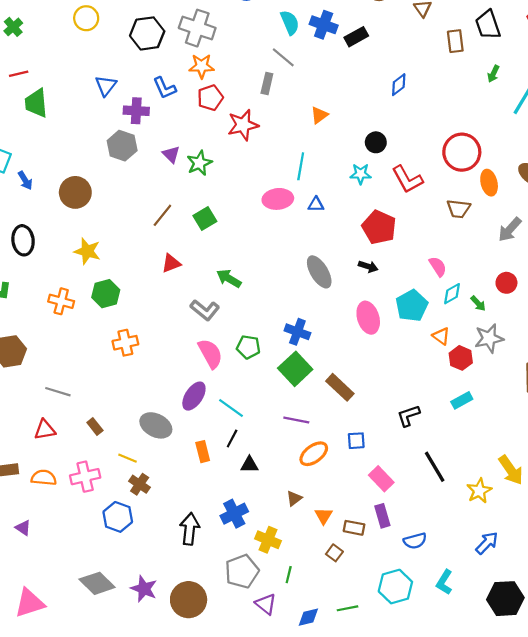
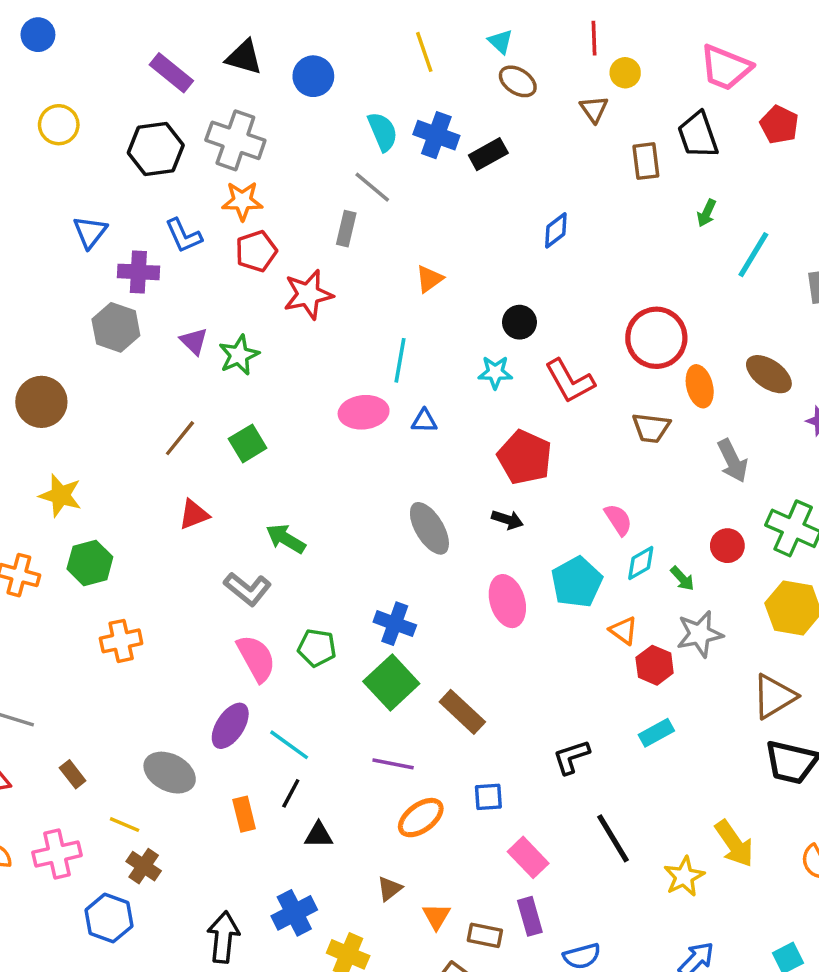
gray arrow: (510, 229) -> (733, 461), turned -68

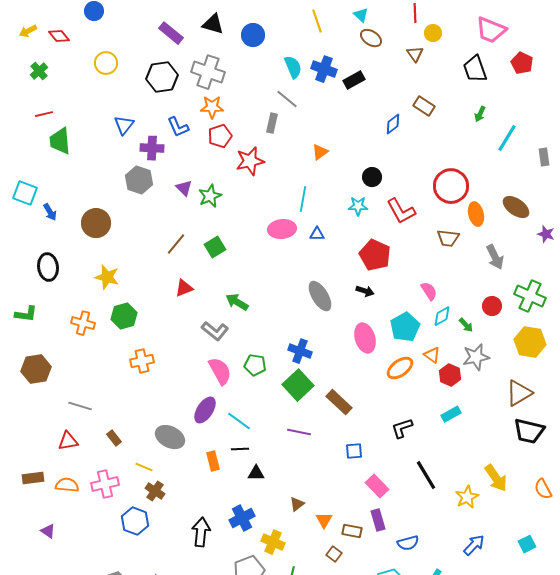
brown rectangle: (646, 161) -> (424, 106), moved, turned -50
black line: (291, 793) -> (240, 449), turned 60
orange ellipse: (421, 818) -> (400, 368), moved

